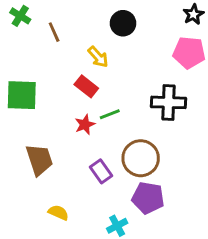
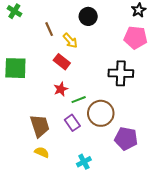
brown line: (54, 32) -> (49, 29), moved
green line: (110, 114) -> (79, 100), moved
brown trapezoid: (39, 160) -> (40, 126), moved
purple pentagon: (148, 198) -> (126, 139), moved

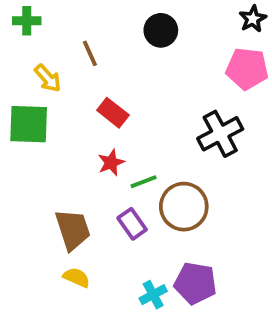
green cross: (14, 11) -> (27, 21), turned -32
yellow arrow: (70, 41) -> (48, 78), moved
black cross: (121, 73) -> (220, 134), turned -30
purple pentagon: (126, 139) -> (195, 283), moved

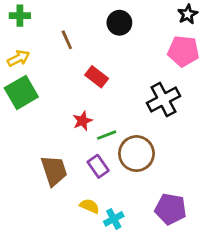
yellow arrow: (48, 78) -> (18, 58), moved, turned -75
red rectangle: (113, 113) -> (97, 77), moved
green square: (29, 124) -> (21, 92), turned -32
yellow semicircle: (77, 277) -> (90, 206), moved
purple pentagon: (195, 283) -> (171, 209), moved

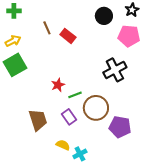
black circle: (119, 23) -> (104, 16), moved
red rectangle: (97, 77) -> (68, 36), moved
purple pentagon: (171, 209) -> (120, 127), moved

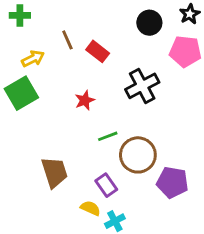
yellow arrow: (13, 41) -> (33, 59), moved
black cross: (115, 70) -> (142, 86), moved
red star: (58, 85) -> (85, 100), moved
purple rectangle: (69, 117) -> (106, 185), moved

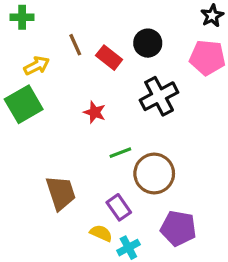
black circle: (149, 23) -> (148, 43), moved
red star: (85, 100) -> (95, 112), turned -30
purple pentagon: (172, 182) -> (178, 228), moved

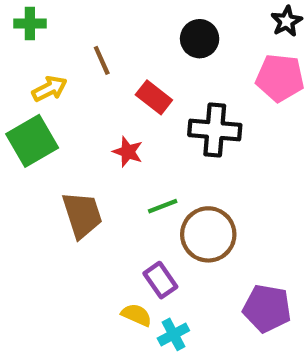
black circle: (148, 43) -> (200, 39), moved
red rectangle: (109, 58) -> (154, 97), moved
black cross: (159, 96) -> (215, 130), turned 33
brown trapezoid: (61, 193) -> (82, 215), moved
purple pentagon: (178, 228) -> (267, 308), moved

